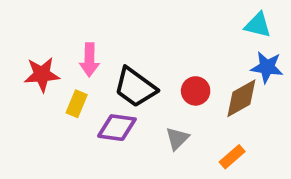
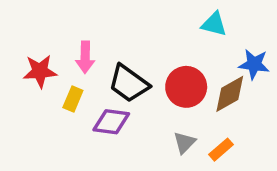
cyan triangle: (258, 25) -> (214, 24), moved
red circle: (196, 91) -> (186, 87), size x1.5
gray triangle: (177, 139) -> (184, 143), moved

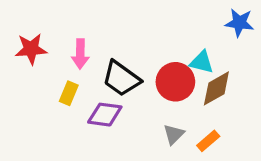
cyan triangle: (214, 24) -> (202, 62), moved
blue star: (254, 64) -> (239, 23), moved
red star: (40, 71) -> (31, 49), moved

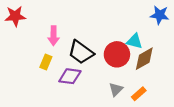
red star: (31, 49) -> (15, 16), moved

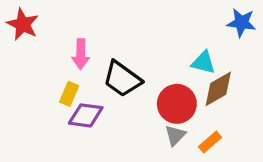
red star: (15, 16) -> (23, 24), turned 30
red circle: (117, 54) -> (177, 104), moved
purple diamond: (70, 76) -> (86, 115), moved

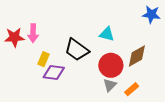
red star: (23, 24) -> (14, 37), moved, turned -30
pink arrow: (81, 54) -> (33, 33), moved
cyan triangle: (203, 62) -> (107, 34), moved

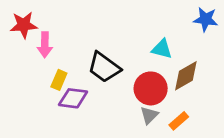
cyan triangle: (107, 34) -> (162, 49), moved
red star: (14, 37) -> (24, 25), moved

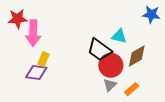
pink arrow: (45, 45) -> (33, 33), size x1.4
black trapezoid: (104, 67) -> (99, 50), moved
purple diamond: (73, 98) -> (36, 73), moved

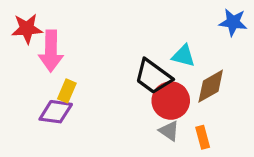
gray triangle: (110, 85) -> (169, 131), turned -40
orange rectangle: (132, 89) -> (203, 137), turned -64

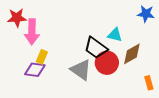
gray triangle: (169, 131) -> (81, 70), moved, size x1.6
orange rectangle: (203, 137) -> (149, 83), moved

